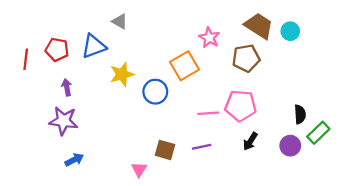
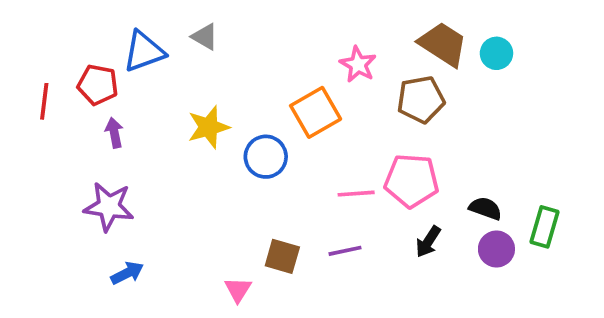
blue triangle: (94, 46) -> (144, 51), moved
purple arrow: (67, 87) -> (114, 133), moved
black semicircle: (300, 114) -> (485, 208), moved, turned -66
green rectangle: (318, 133) -> (544, 227), turned -30

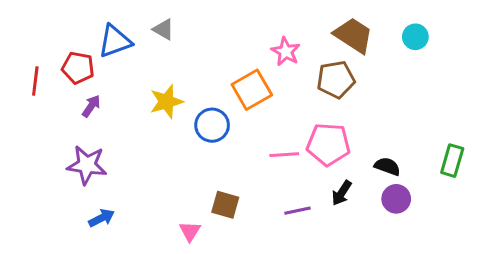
cyan circle: (496, 53) -> (415, 37), moved
purple arrow: (114, 133) -> (91, 106), turned 45
green rectangle: (544, 227) -> (452, 161), moved
purple line: (345, 251) -> (297, 211), moved

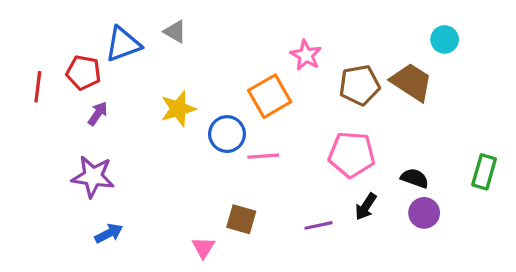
brown trapezoid: (353, 35) -> (412, 82), moved
pink line: (284, 155) -> (263, 156), moved

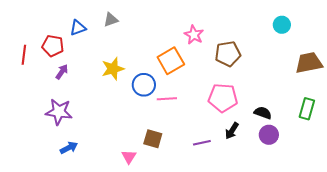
gray triangle: (175, 32) -> (111, 20), turned -49
blue triangle: (123, 44) -> (78, 28), size x0.7
brown trapezoid: (412, 82) -> (309, 63), moved, turned -44

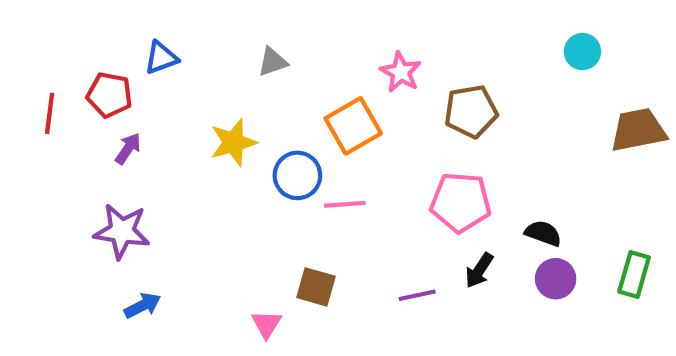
gray triangle: (111, 20) -> (273, 62), moved
green rectangle: (307, 109) -> (634, 275), moved

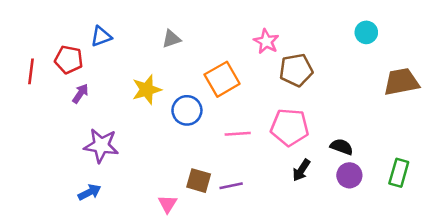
pink star: (401, 72) -> (266, 42), moved
pink line: (345, 204) -> (238, 134), moved
purple star: (122, 231) -> (101, 145), moved
purple line: (417, 295) -> (231, 186), moved

